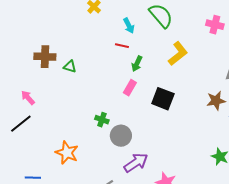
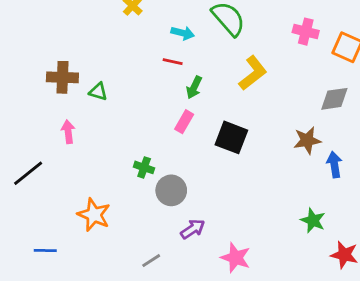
cyan arrow: (129, 26) -> (183, 33), turned -49
pink arrow: (28, 98) -> (68, 132), moved, turned 35
purple arrow: (136, 163) -> (193, 229), size x0.7

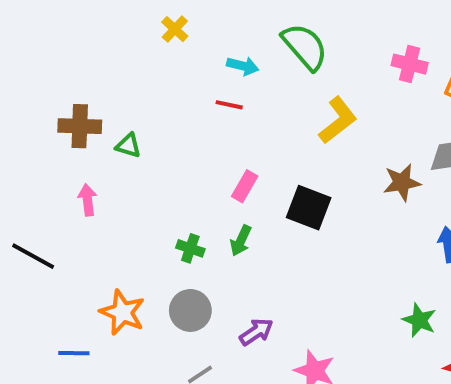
green arrow: (194, 87) -> (241, 241), moved
brown star: (307, 140) -> (402, 182), moved
black line: (28, 173) -> (33, 256), turned 68
gray circle: (171, 190) -> (190, 310), moved
blue line: (45, 250) -> (74, 353), moved

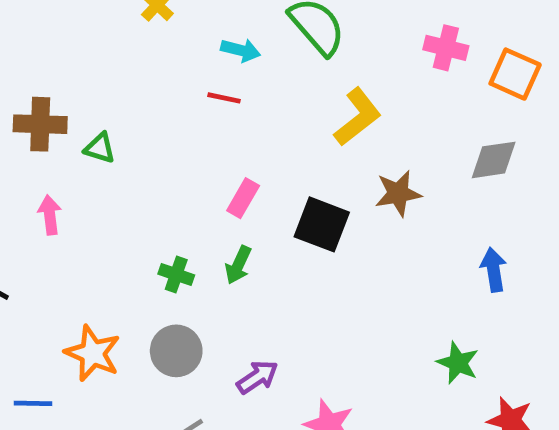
brown star: (402, 182) -> (398, 193), moved

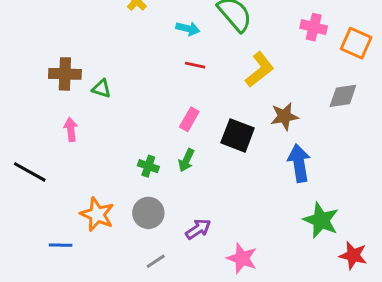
red line: (224, 98) -> (195, 65), moved
blue arrow: (494, 270) -> (299, 163), moved, size x1.4
green star: (458, 363) -> (321, 220), size x1.4

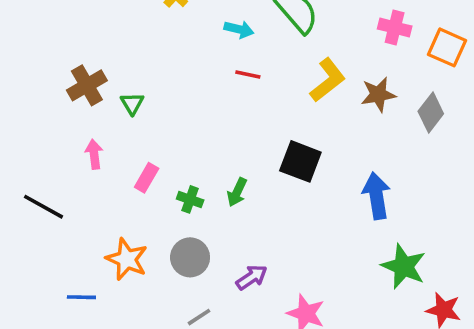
brown cross: (65, 74) -> (87, 85), turned -32
green triangle: (102, 89) -> (132, 104), turned 42
gray diamond: (343, 96) -> (431, 113), turned -44
brown star: (284, 116) -> (378, 94), moved
pink rectangle: (189, 119) -> (147, 178), moved

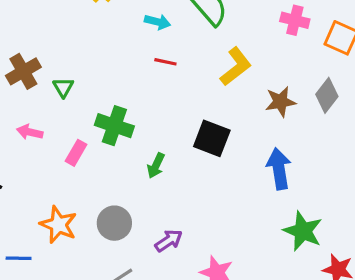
brown star: (378, 94) -> (280, 102), moved
pink arrow: (94, 154) -> (30, 132), turned -70
green cross: (190, 199) -> (114, 126), moved, size x1.6

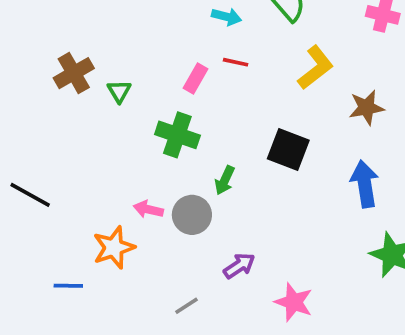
pink arrow: (30, 132) -> (148, 209), moved
pink rectangle: (76, 153) -> (196, 79), moved
gray circle: (114, 223) -> (192, 215), moved
orange star: (58, 225) -> (114, 248), turned 30

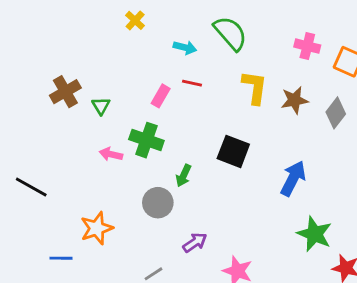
yellow L-shape: (316, 68) -> (255, 87), turned -44
brown star: (366, 108) -> (294, 100), moved
blue arrow: (365, 184) -> (293, 178), turned 36
pink arrow: (148, 209) -> (111, 154), moved

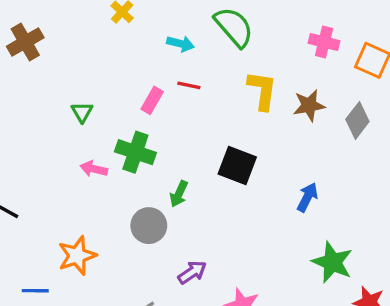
brown cross: (65, 92) -> (25, 42), moved
blue arrow: (293, 178) -> (307, 197), size x0.7

